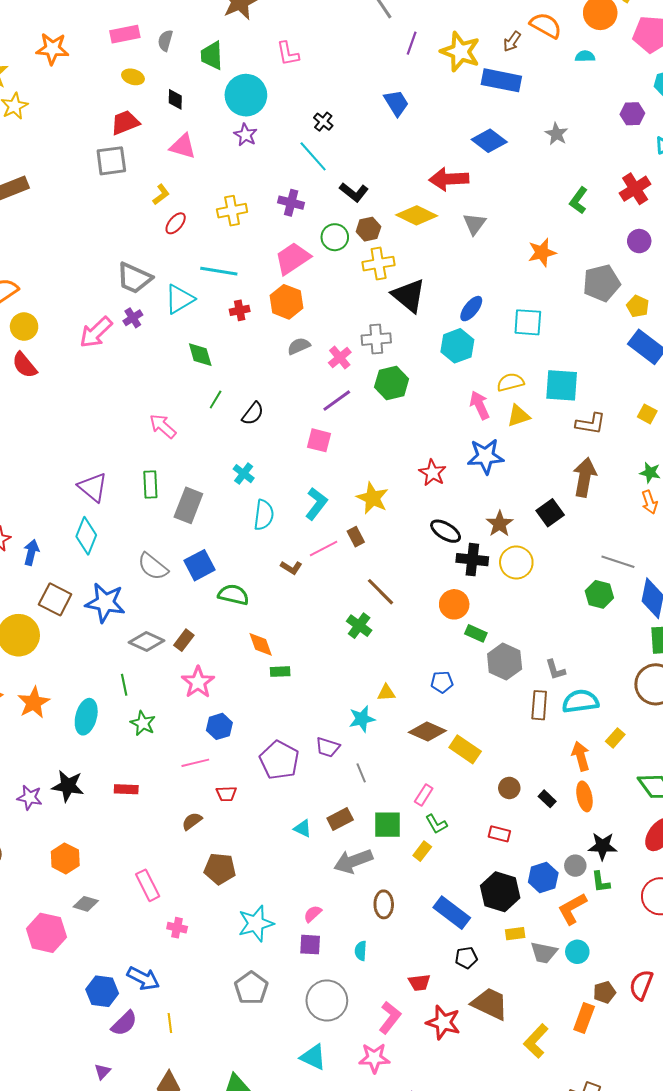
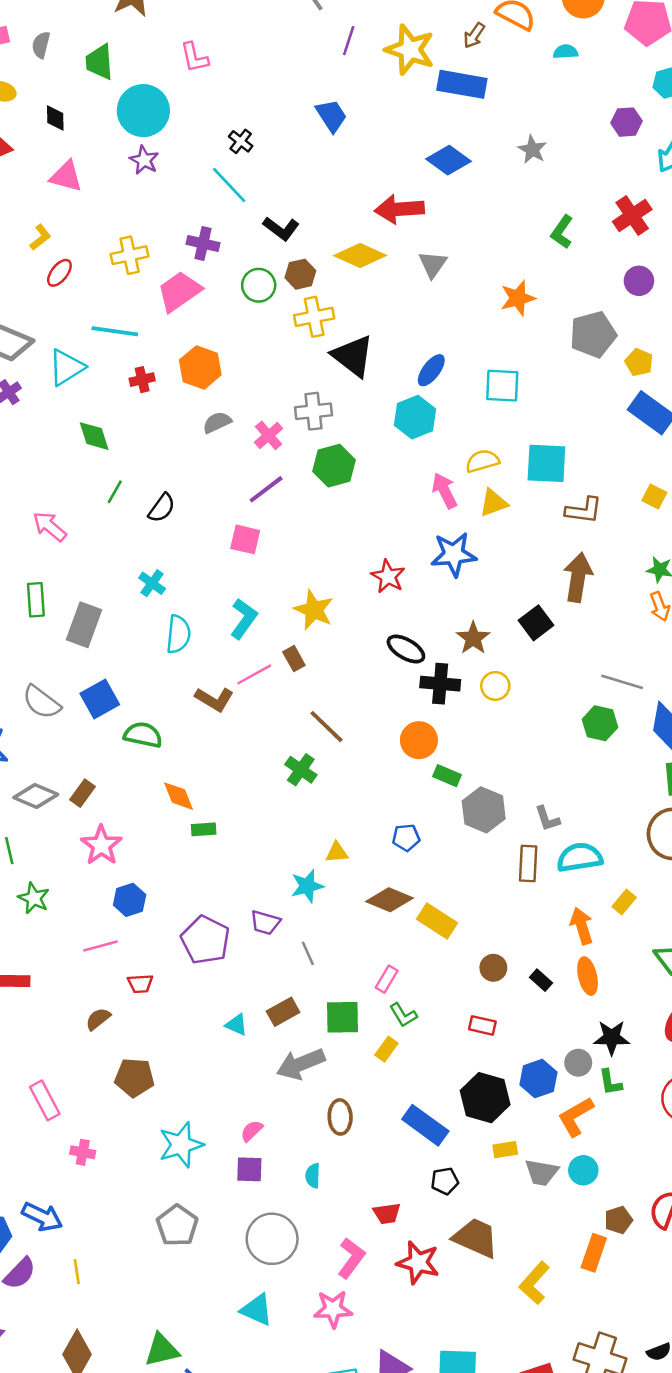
pink trapezoid: (293, 258) -> (179, 291), moved
yellow circle: (516, 562) -> (495, 686), size x0.7
brown L-shape: (291, 568) -> (214, 699), size x1.4

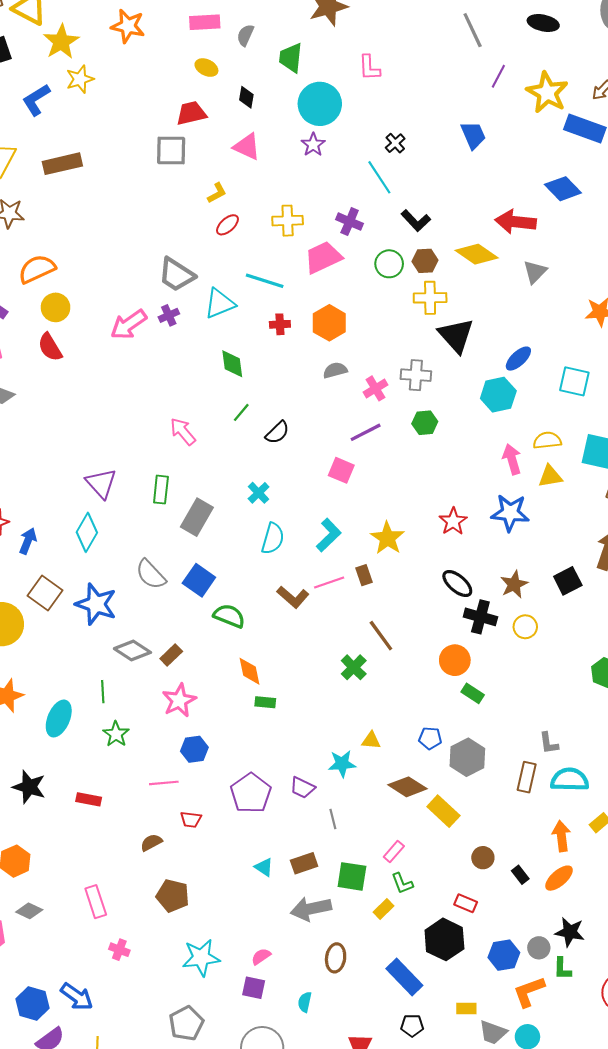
green hexagon: (334, 466) -> (425, 423), size x0.7
blue square: (100, 699) -> (199, 580), turned -36
gray hexagon: (484, 810) -> (467, 757), moved
orange ellipse: (588, 976) -> (559, 878), turned 52
black hexagon: (485, 1098) -> (444, 939), moved

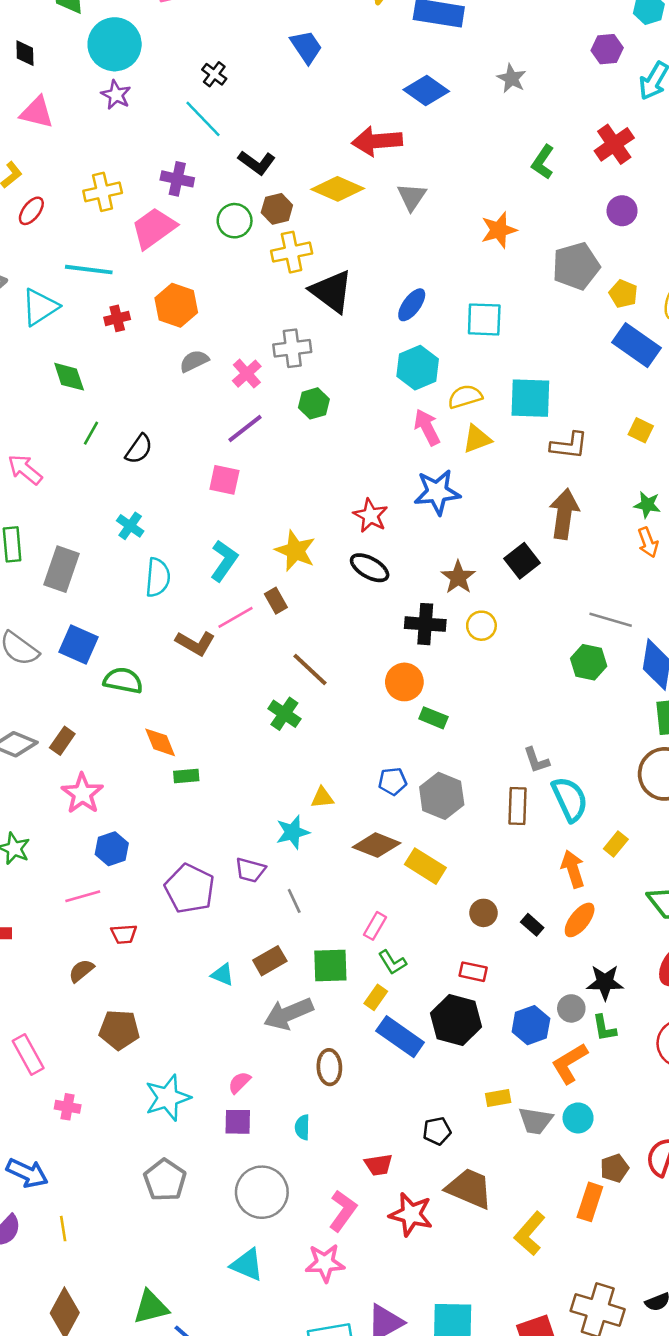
cyan hexagon: (498, 395) -> (418, 368), moved
black ellipse: (457, 584) -> (370, 568), moved
cyan semicircle: (570, 780) -> (570, 799), turned 75
blue rectangle: (404, 977) -> (400, 1037), moved

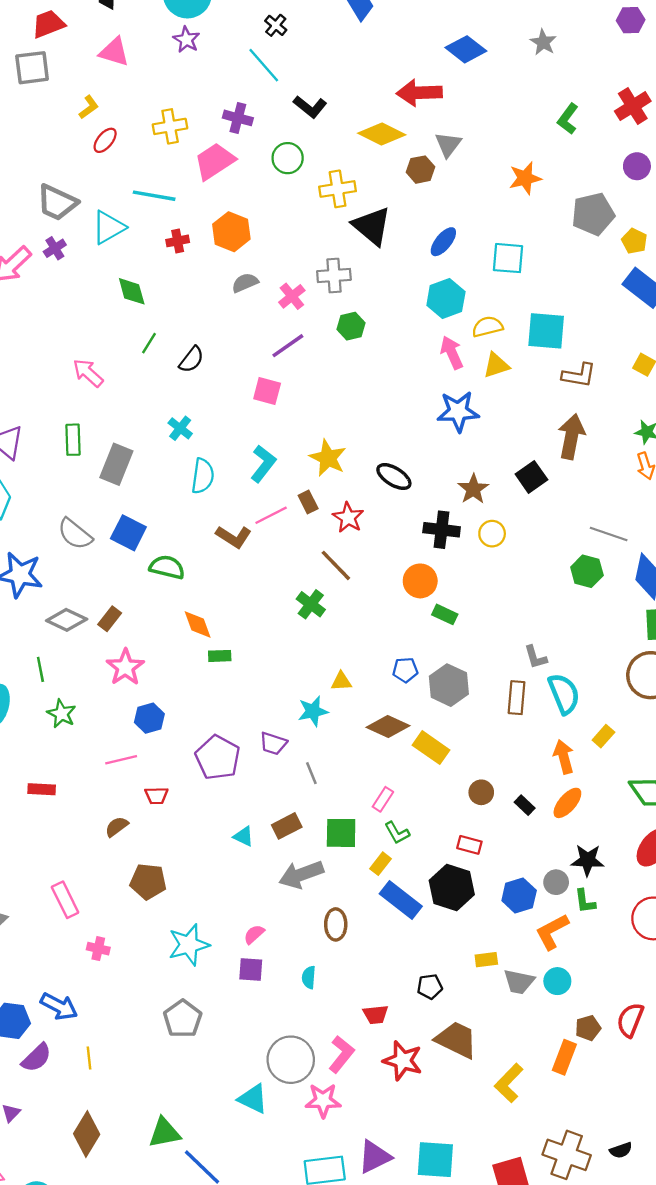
brown hexagon: (277, 209) -> (421, 170), moved
red star: (371, 516) -> (348, 518), moved
gray circle: (262, 1192) -> (291, 1060), moved

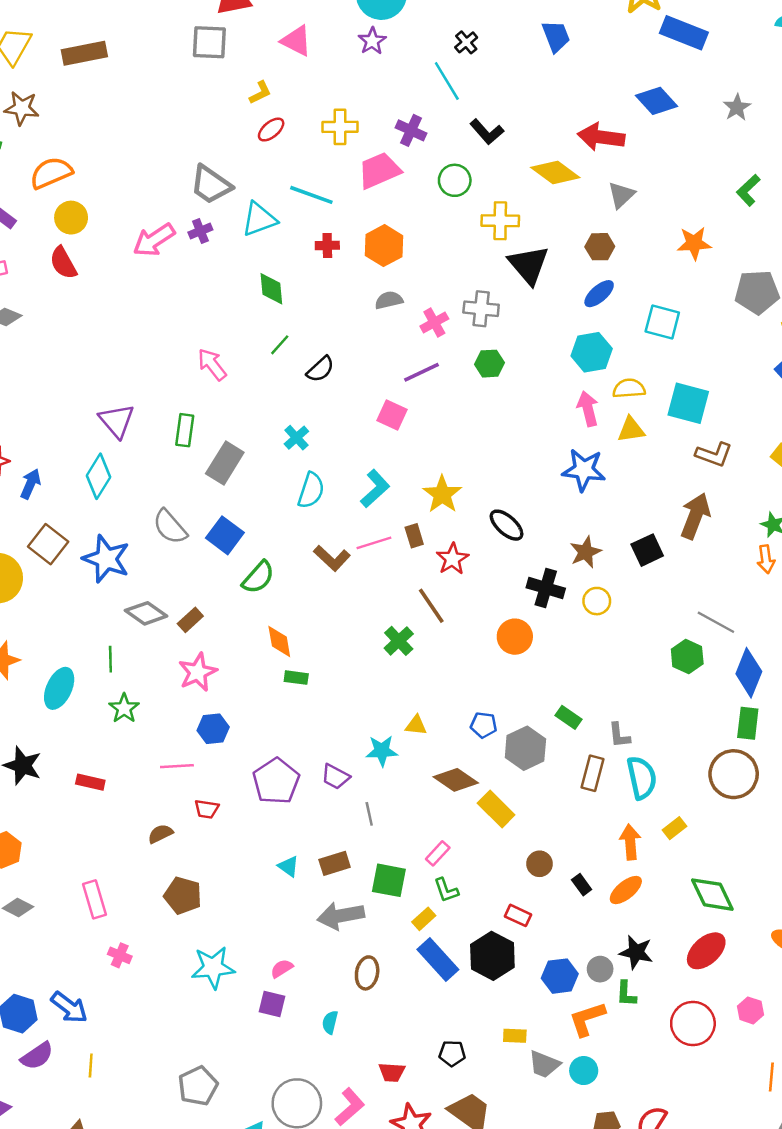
brown hexagon: (421, 170) -> (600, 247), moved
green semicircle: (167, 567) -> (258, 577), turned 108
green rectangle: (445, 614) -> (569, 717), moved
gray pentagon: (183, 1019) -> (198, 1086), moved

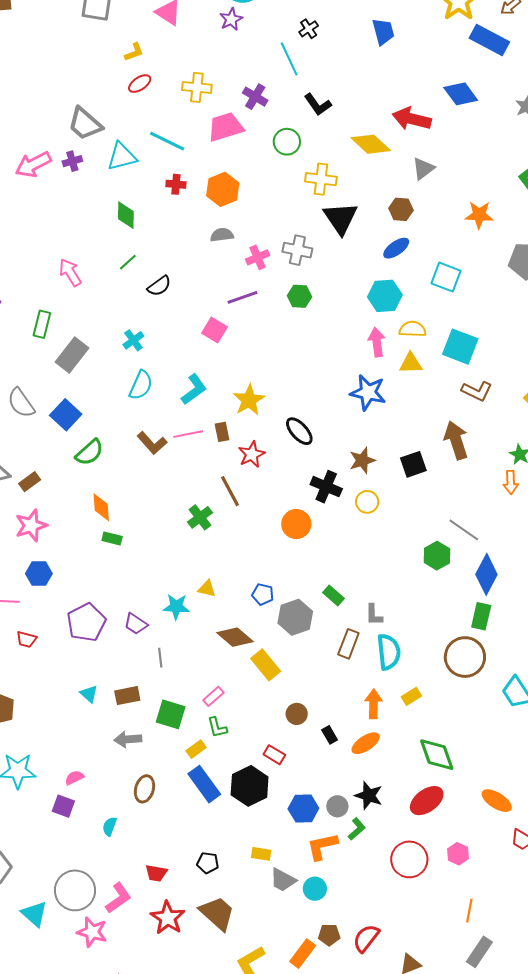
brown arrow: (695, 516) -> (456, 440), turned -45
gray arrow: (341, 916) -> (128, 739), size x0.7
green L-shape: (626, 994) -> (357, 829), turned -140

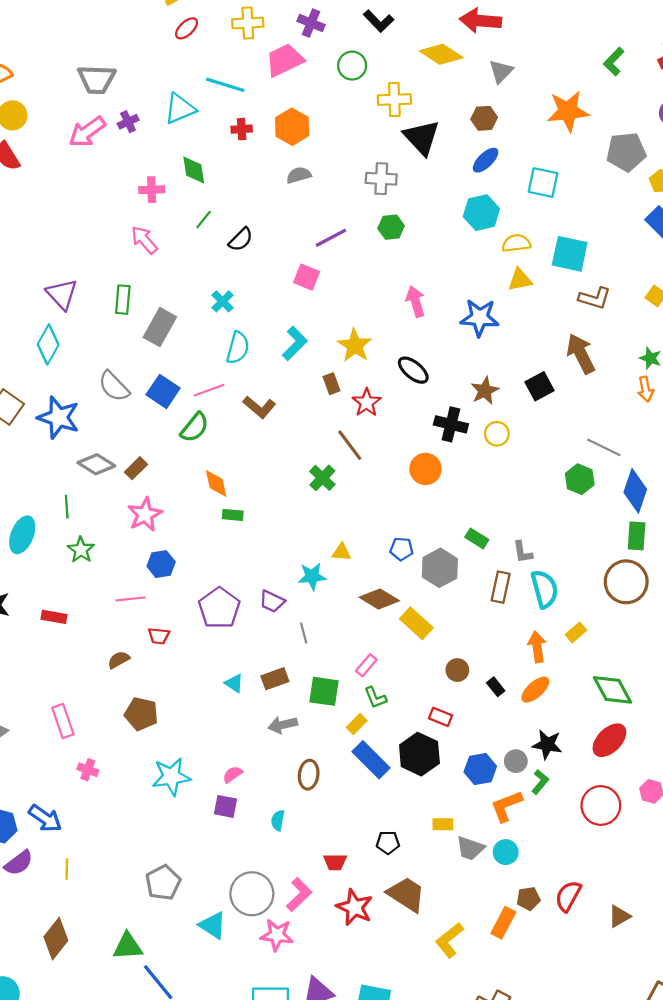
gray trapezoid: (85, 124) -> (97, 79), moved, turned -30
orange star: (479, 215) -> (568, 111), size x1.4
pink cross: (258, 257) -> (152, 190), moved, turned 30
pink arrow: (377, 342) -> (416, 302), moved
pink line: (188, 434) -> (209, 390), moved

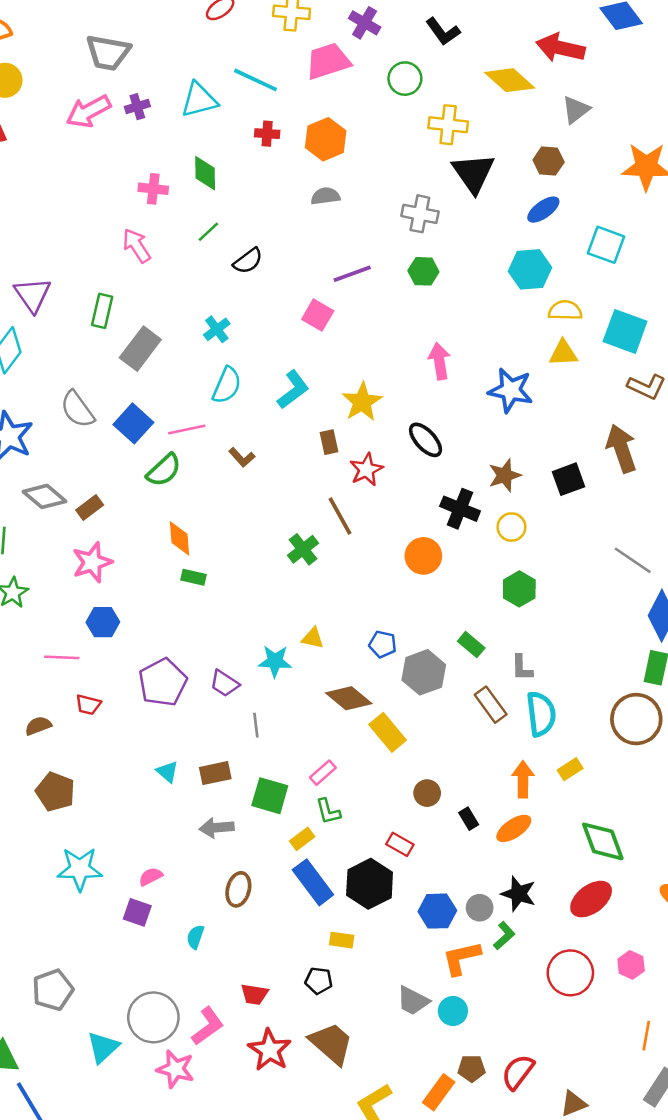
brown L-shape: (259, 407) -> (242, 457), size x0.7
green hexagon: (580, 479) -> (519, 589), moved
brown rectangle: (501, 587) -> (491, 705), turned -56
yellow rectangle: (443, 824) -> (342, 940), moved
cyan triangle: (213, 925) -> (103, 1047), turned 36

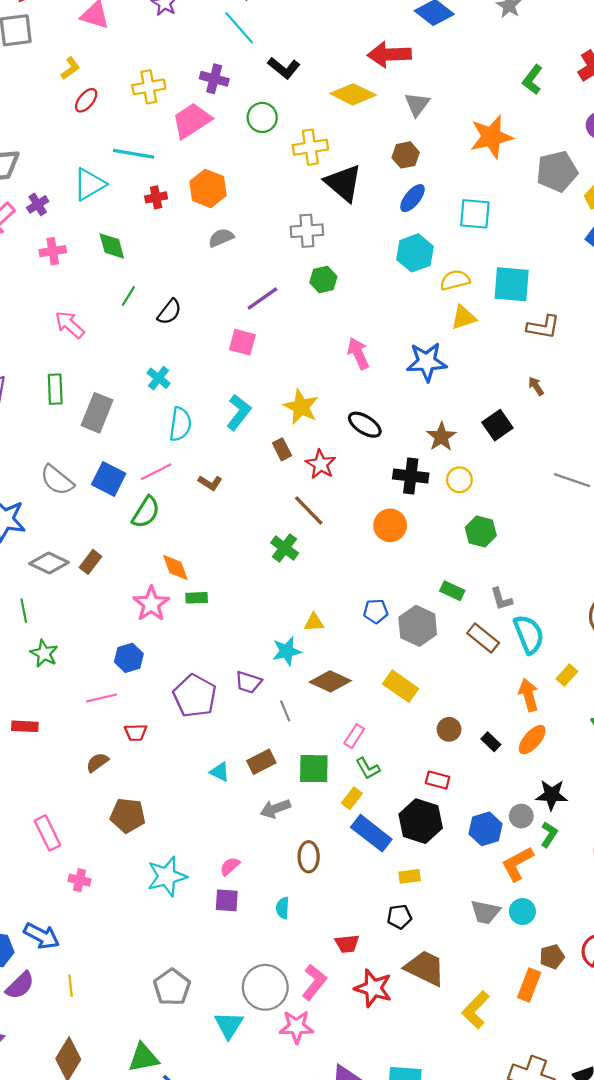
pink cross: (153, 189) -> (53, 251), moved
brown arrow: (621, 448) -> (536, 386), size x0.5
pink star: (92, 562) -> (151, 604), moved
brown diamond: (349, 698) -> (330, 681), moved

